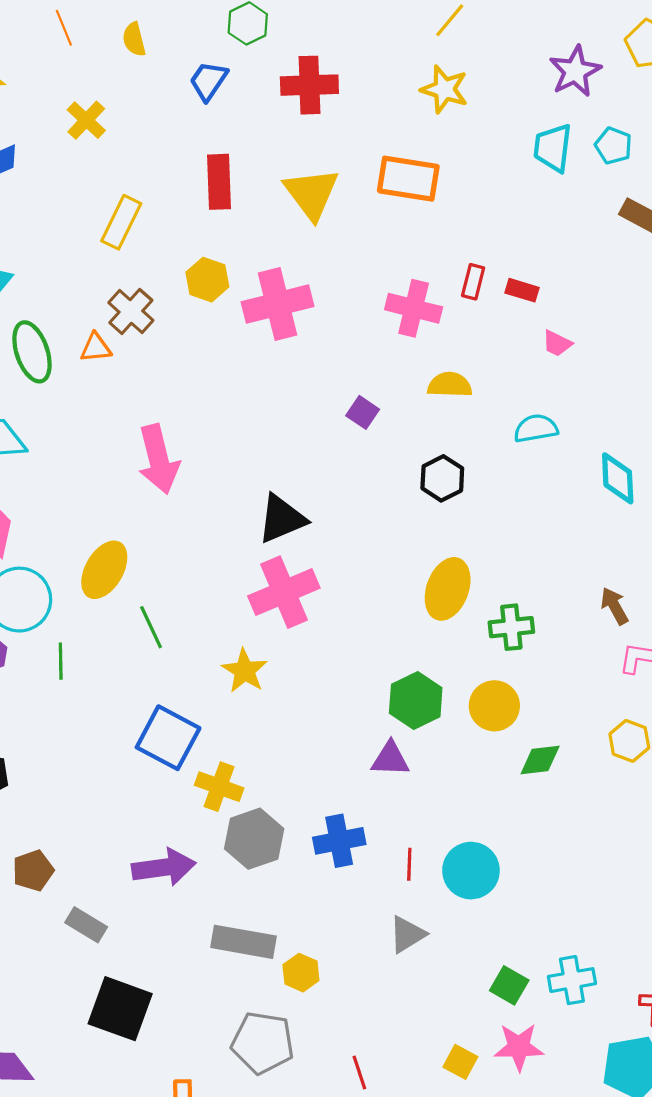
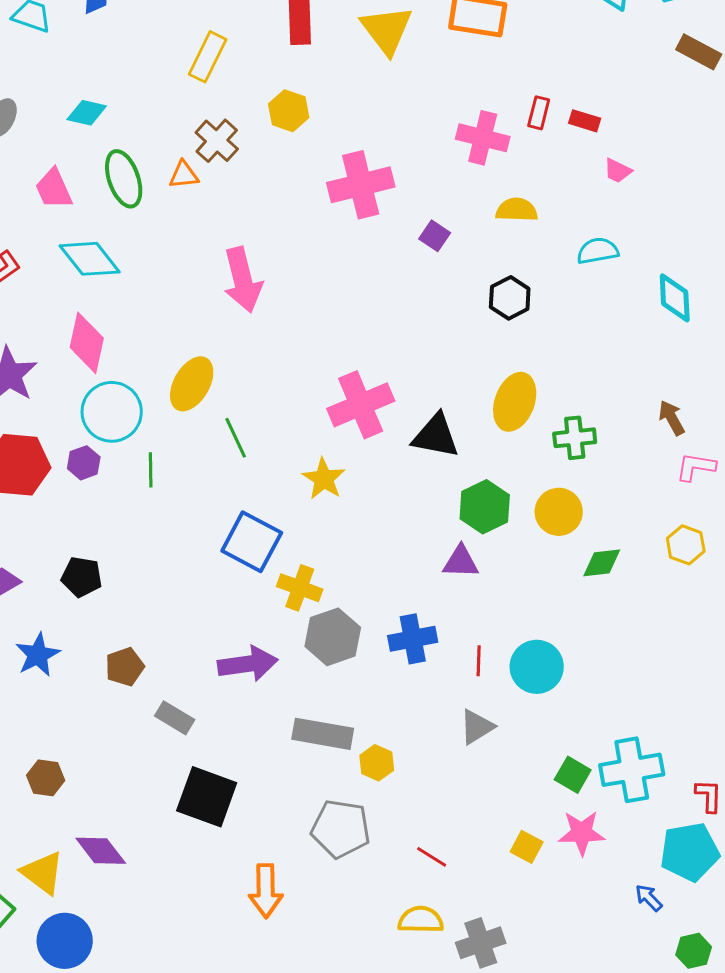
pink cross: (278, 304) -> (361, 185), moved
black triangle: (282, 519) -> (436, 436), moved, turned 34
cyan cross: (572, 980) -> (632, 770), size x1.4
red line: (359, 1073) -> (432, 857), turned -40

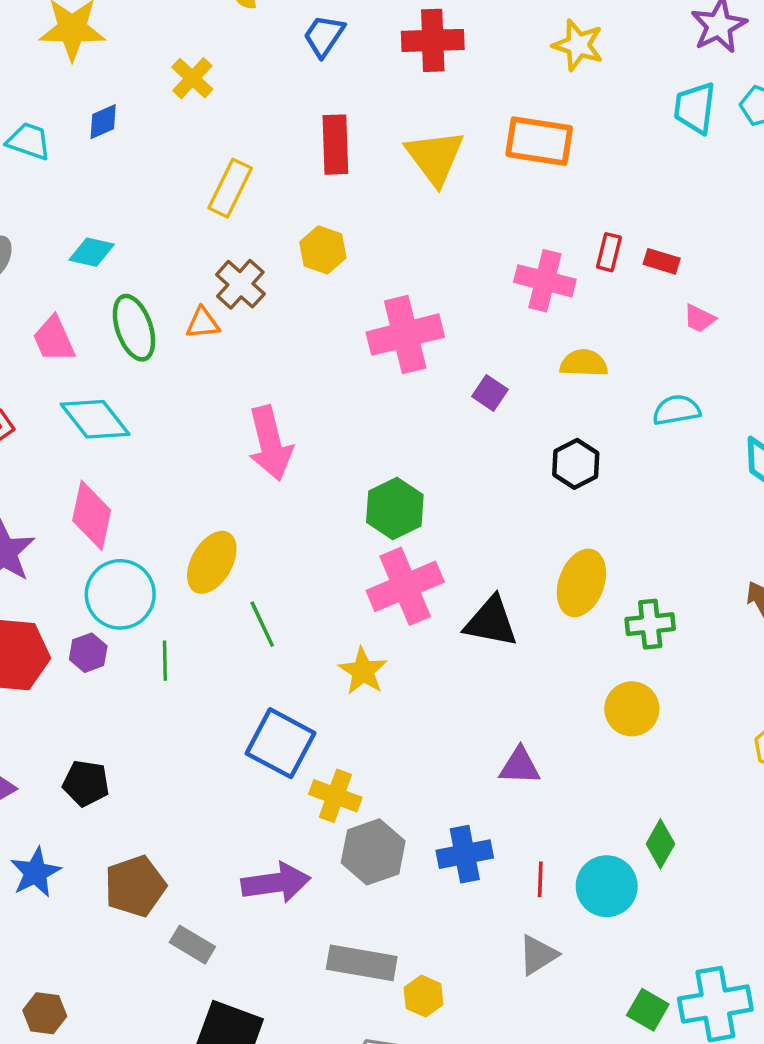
green hexagon: (485, 507) -> (395, 509), moved
green diamond: (602, 563) -> (660, 844), moved, turned -54
brown pentagon: (125, 667) -> (135, 886), size x1.4

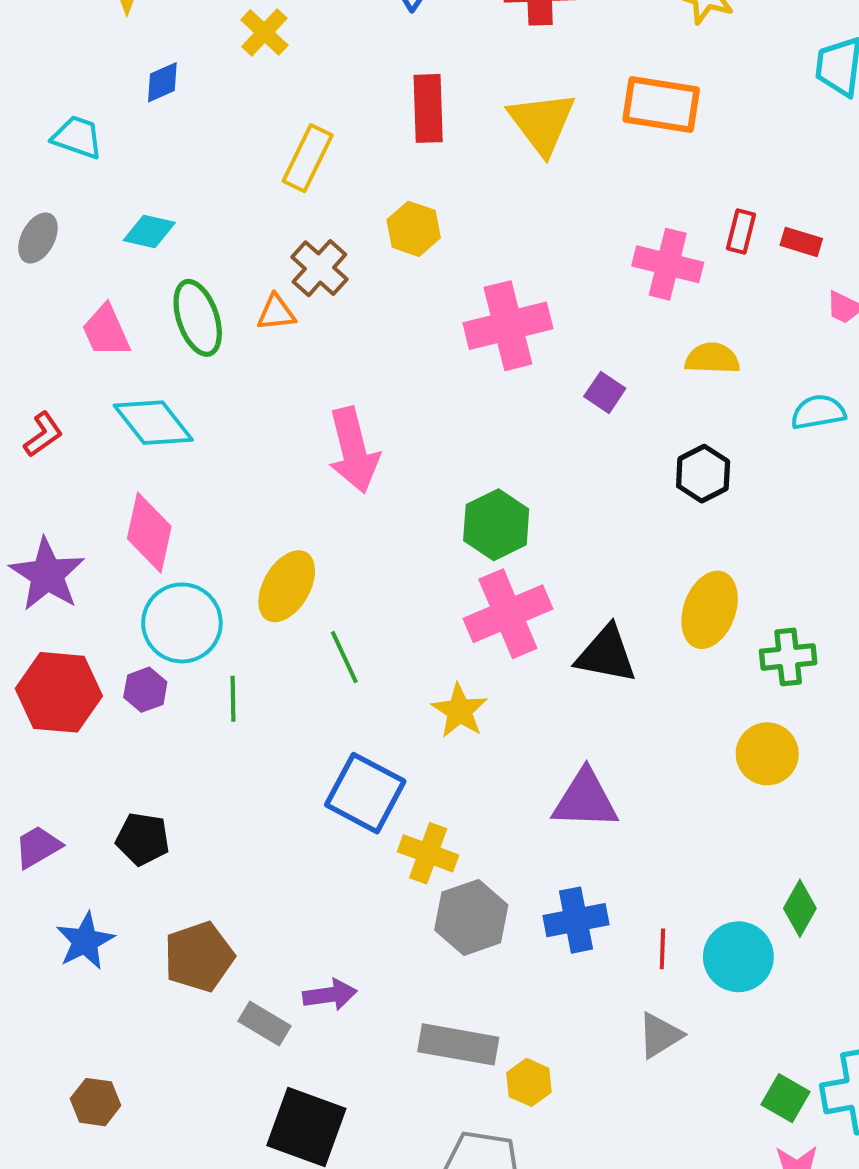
cyan trapezoid: (29, 141) -> (77, 137), moved
purple triangle: (520, 766) -> (585, 800), moved, size x1.4
purple arrow: (276, 883) -> (330, 995), moved, size x0.7

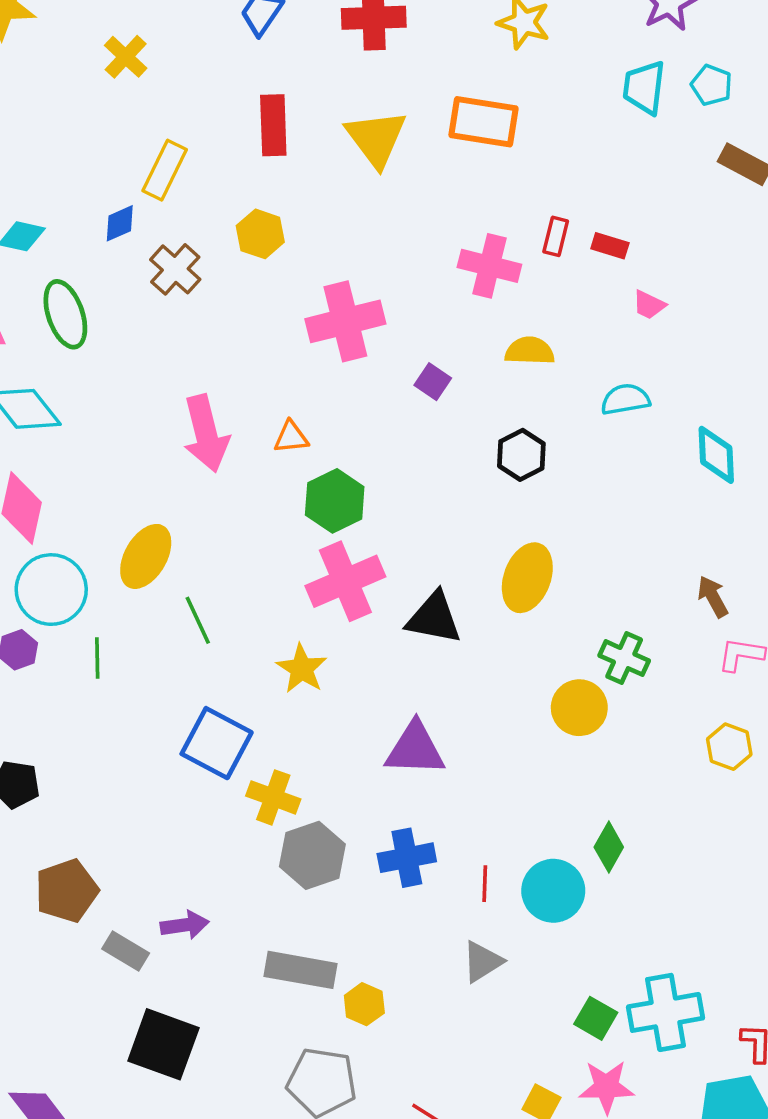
blue diamond: (162, 82) -> (120, 223), moved
orange triangle: (276, 313) -> (291, 437), moved
green cross: (788, 657) -> (624, 658), moved, turned 30

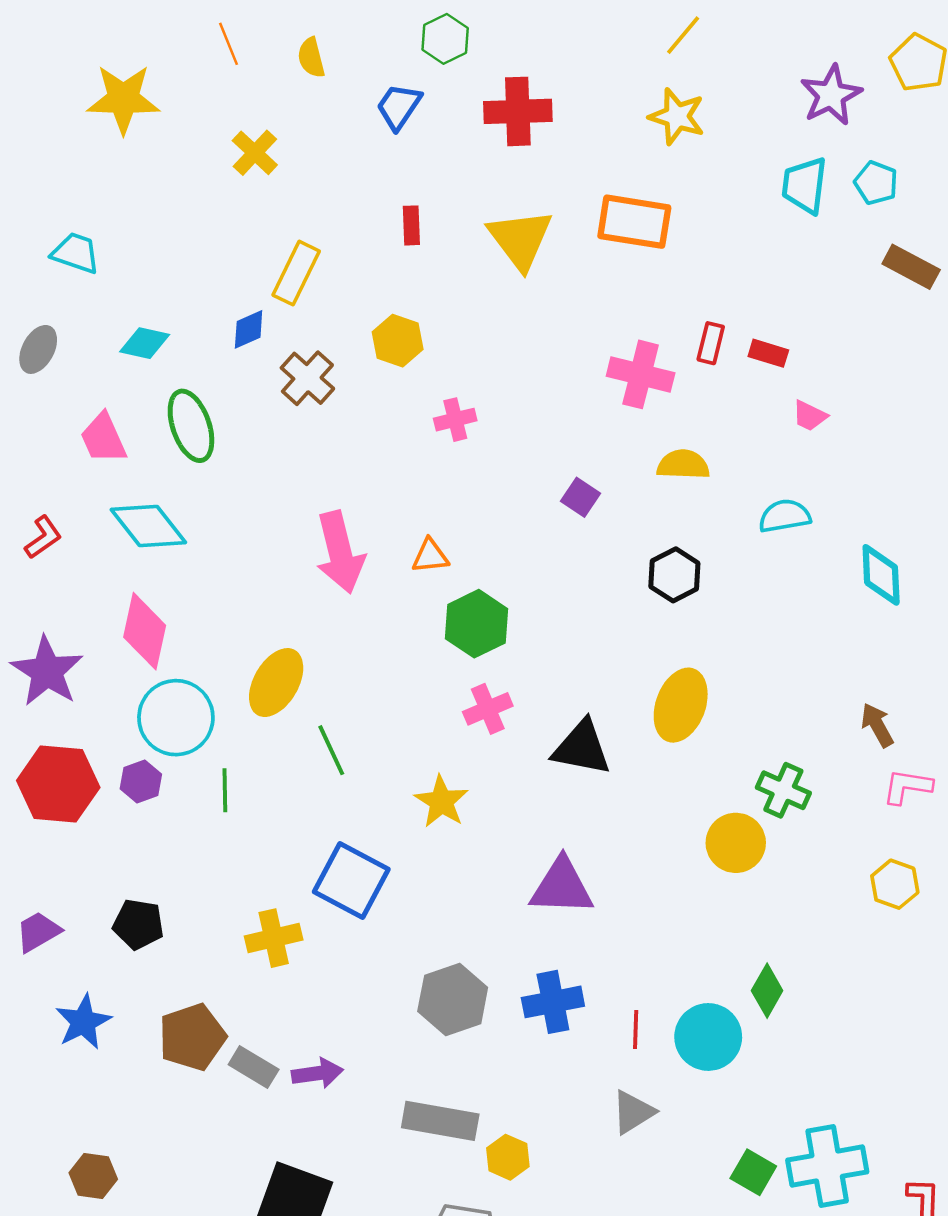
red rectangle: (273, 125) -> (411, 225), size x0.6
pink cross: (345, 321) -> (455, 420), moved, size x0.5
pink cross: (345, 581) -> (488, 709), size x0.6
yellow cross: (273, 797) -> (274, 938), moved, turned -33
gray rectangle: (126, 951) -> (254, 1067), moved

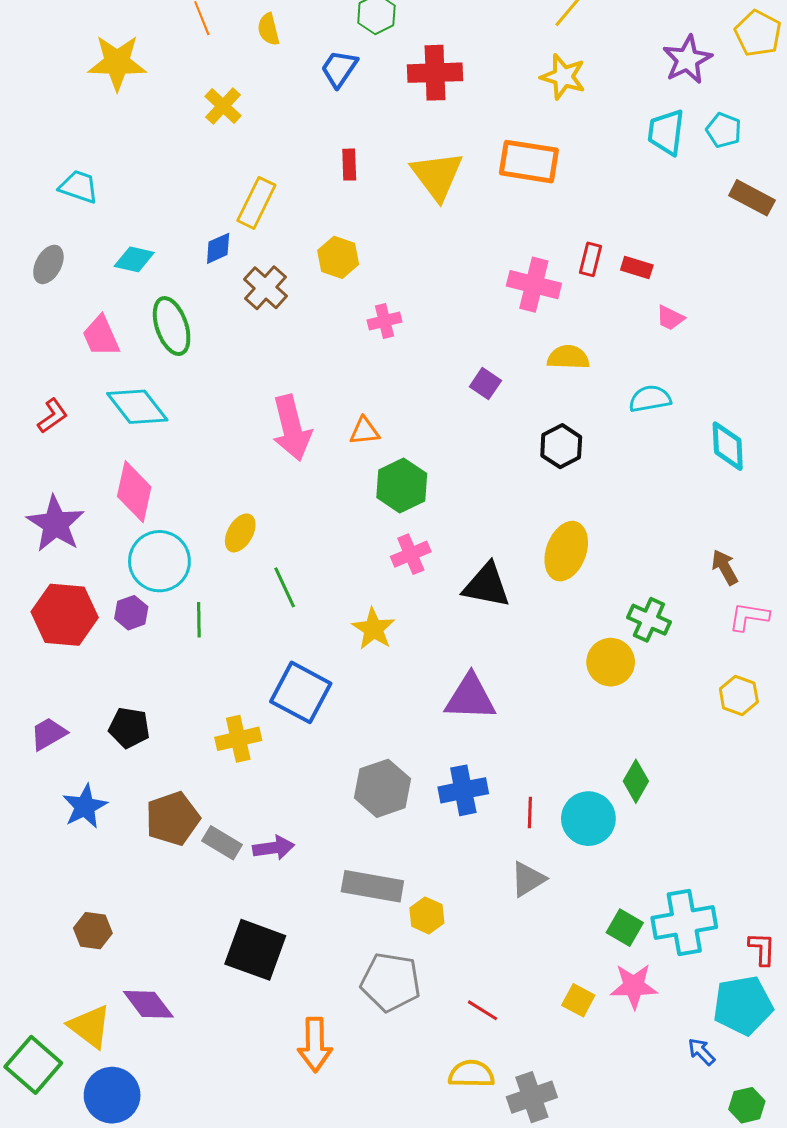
yellow ellipse: (276, 683) -> (240, 533), size x0.7

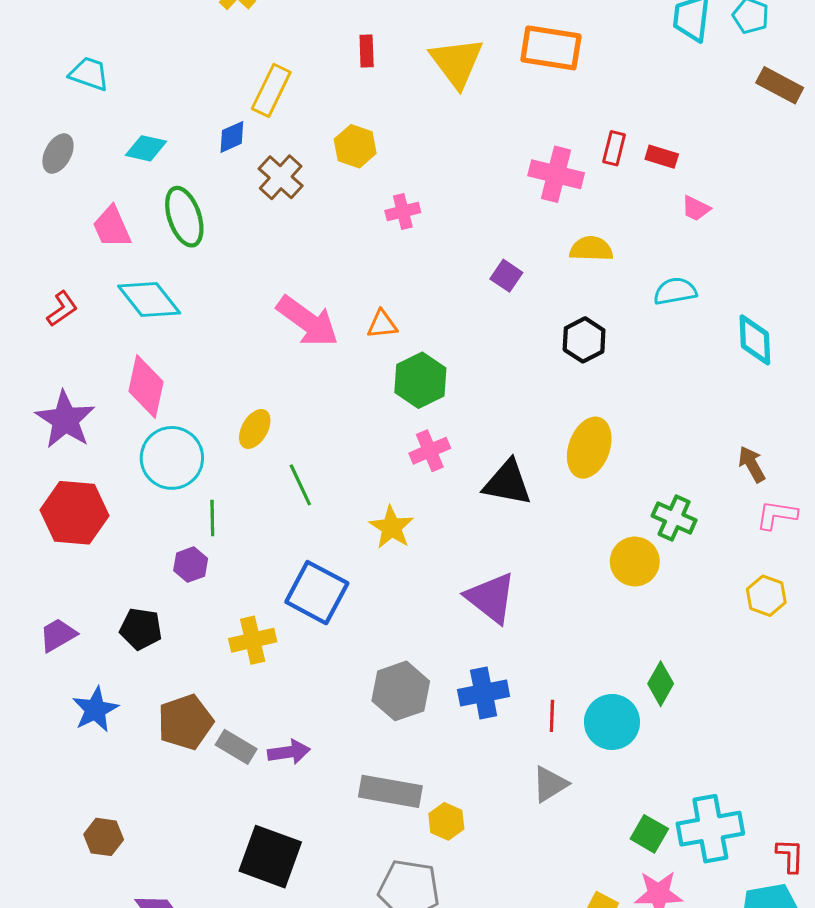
pink arrow: (292, 428) -> (308, 321), turned -40
purple hexagon: (131, 613) -> (191, 565), moved
purple triangle: (470, 697) -> (491, 598), turned 36

